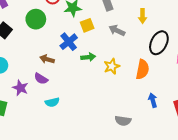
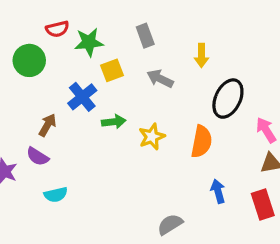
brown arrow: (47, 59) -> (47, 125), turned 104
gray semicircle: (123, 121) -> (170, 224), turned 140

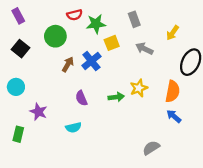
yellow arrow: (201, 55) -> (173, 33), turned 35
green arrow: (114, 122) -> (116, 97), moved
brown arrow: (47, 125) -> (68, 64), moved
purple semicircle: (38, 156) -> (81, 98), moved, turned 35
blue arrow: (218, 191) -> (174, 116), moved, turned -35

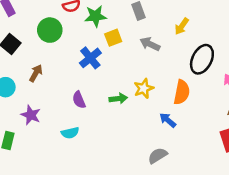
brown arrow: (68, 64) -> (36, 73), moved
blue arrow: (174, 116) -> (168, 120), moved

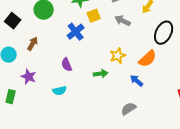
orange semicircle: (182, 92) -> (148, 59), turned 36
green arrow: (118, 99) -> (101, 74), moved

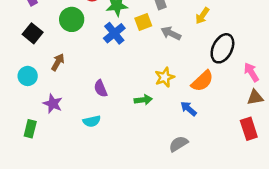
yellow square: (94, 16) -> (143, 22), moved
blue cross: (76, 32) -> (114, 33), moved

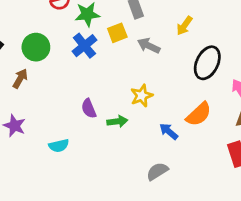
green circle: (72, 19) -> (36, 47), moved
orange semicircle: (202, 81) -> (199, 114), moved
purple semicircle: (101, 89) -> (89, 109), moved

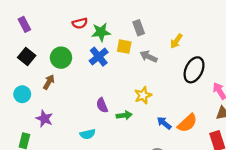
yellow square: (117, 33) -> (124, 47), turned 32
orange semicircle: (199, 114) -> (187, 123), moved
cyan semicircle: (59, 146) -> (88, 134), moved

